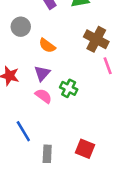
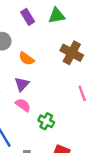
pink line: (108, 66) -> (82, 93), moved
green cross: (69, 88) -> (46, 121), moved

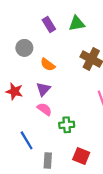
green cross: (46, 121) -> (67, 125), turned -32

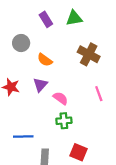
pink semicircle: (44, 109) -> (61, 98), moved
blue line: (27, 140) -> (23, 137), turned -60

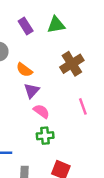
brown cross: (89, 54) -> (72, 64), turned 30
purple triangle: (40, 85) -> (32, 91), moved

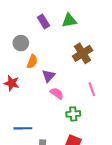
orange semicircle: (24, 70) -> (32, 62), moved, turned -104
green cross: (45, 136) -> (73, 114), moved

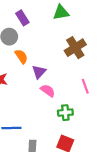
purple rectangle: (43, 21) -> (22, 18), moved
orange semicircle: (32, 62) -> (21, 56), turned -56

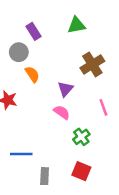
purple triangle: (39, 72) -> (65, 89), moved
green cross: (65, 113) -> (81, 137), turned -32

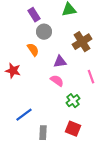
gray circle: (19, 52) -> (44, 32), moved
purple triangle: (65, 89) -> (60, 62), turned 40
blue line: (21, 154) -> (24, 115), turned -36

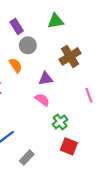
pink line: (91, 77) -> (89, 95), moved
red square: (73, 129) -> (69, 146), moved
gray rectangle: (43, 133) -> (27, 157), turned 40

